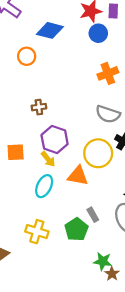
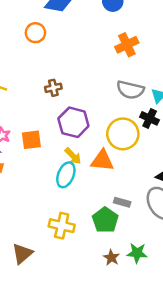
yellow arrow: (48, 159) -> (73, 156), moved
gray rectangle: (93, 215) -> (122, 202), turned -40
brown star: (112, 274) -> (111, 258), moved

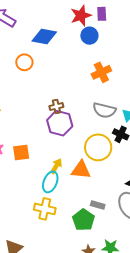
brown cross: (53, 88) -> (56, 106), moved
purple hexagon: (73, 122) -> (60, 123), moved
yellow arrow: (73, 156) -> (56, 166), turned -105
yellow cross: (62, 226) -> (45, 209), moved

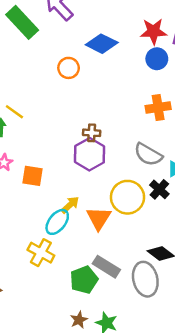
orange triangle: (81, 170) -> (99, 218), turned 40
gray rectangle: (98, 205) -> (106, 267), size x1.5

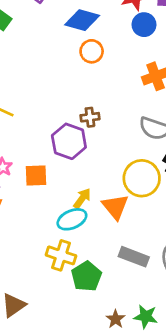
orange circle: (69, 68) -> (92, 51), moved
purple hexagon: (90, 154) -> (69, 141), moved
cyan ellipse: (57, 222) -> (72, 219), turned 40
green pentagon: (84, 280) -> (86, 276), moved

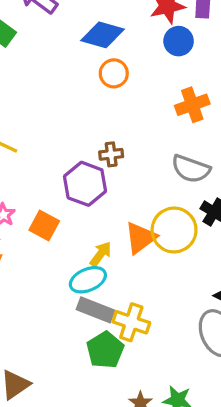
orange square: (36, 175) -> (44, 225), turned 30
orange triangle: (115, 207) -> (141, 238), moved, turned 32
yellow cross: (61, 255) -> (131, 322), moved
gray rectangle: (134, 257) -> (96, 310), moved

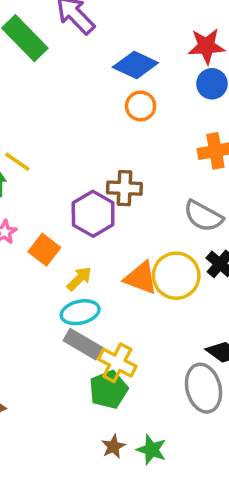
brown cross: (111, 154) -> (124, 188), size x1.4
orange triangle: (141, 238) -> (141, 278), turned 48
yellow arrow: (101, 254) -> (79, 279), moved
green pentagon: (105, 350) -> (108, 390), moved

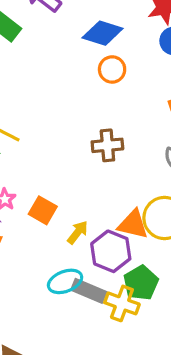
purple hexagon: (93, 214) -> (111, 251), moved
cyan ellipse: (80, 312) -> (65, 281), moved
green pentagon: (108, 390) -> (141, 283), moved

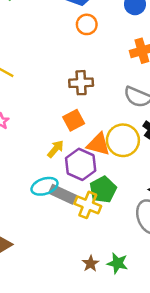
orange square: (43, 210) -> (74, 120), moved, turned 30

